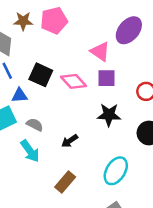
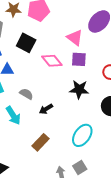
black square: (41, 75) -> (26, 43), moved
gray semicircle: (35, 125) -> (26, 94), moved

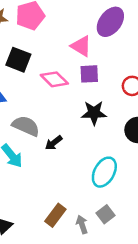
gray semicircle: (26, 94) -> (26, 126), size x1.5
brown rectangle: (41, 142) -> (55, 215), moved

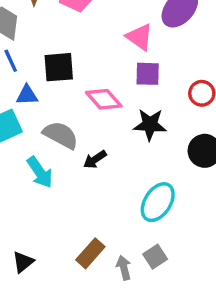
black square: (18, 60) -> (59, 67), moved, turned -30
pink diamond: (54, 79) -> (104, 99), moved

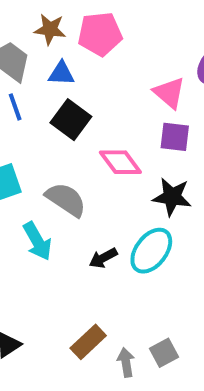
black square: (59, 67) -> (71, 120), turned 36
blue triangle: (27, 95) -> (61, 73), moved
black arrow: (95, 159) -> (103, 258), moved
cyan ellipse: (158, 202) -> (151, 251), moved

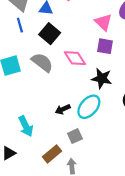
gray semicircle: (66, 200) -> (42, 62), moved
cyan arrow: (37, 241) -> (26, 126), moved
gray square: (164, 353) -> (75, 136), moved

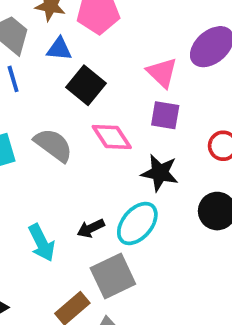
black square: (50, 34) -> (86, 85), moved
cyan arrow: (26, 126) -> (42, 243), moved
gray square: (75, 136) -> (113, 276), size x1.6

